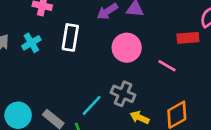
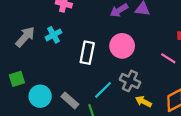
white rectangle: (70, 37) -> (87, 53), moved
pink circle: (127, 48) -> (122, 46), moved

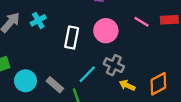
pink line: (168, 58) -> (142, 22), moved

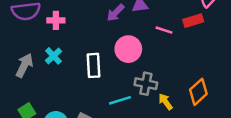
cyan line: (87, 74) -> (120, 100), turned 42
yellow arrow: (127, 85) -> (165, 102), turned 42

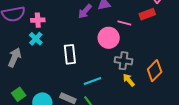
pink circle: (128, 49) -> (109, 38), moved
cyan cross: (54, 56) -> (36, 39), moved
gray cross: (146, 84) -> (124, 61), moved

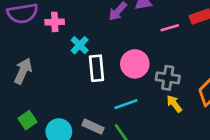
pink line: (124, 23) -> (170, 28), turned -32
pink circle: (109, 38) -> (135, 64), moved
cyan cross: (36, 39) -> (80, 45), moved

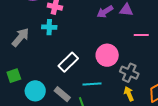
cyan cross: (80, 45) -> (49, 27), moved, turned 32
white rectangle: (96, 68) -> (68, 62), moved, turned 36

